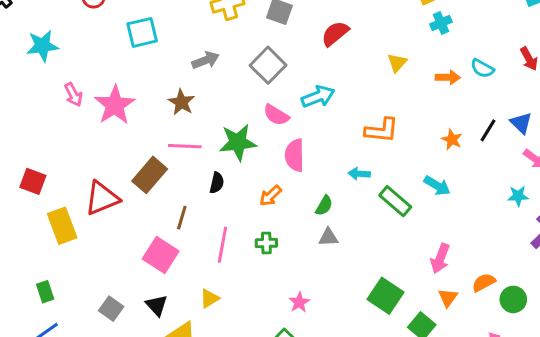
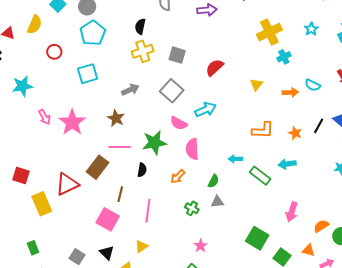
orange L-shape: (382, 130) -> (263, 130), moved
cyan arrow: (437, 186) -> (287, 164), turned 144
green cross: (266, 243) -> (192, 208), moved, turned 32
orange triangle: (448, 298) -> (308, 250), moved, turned -48

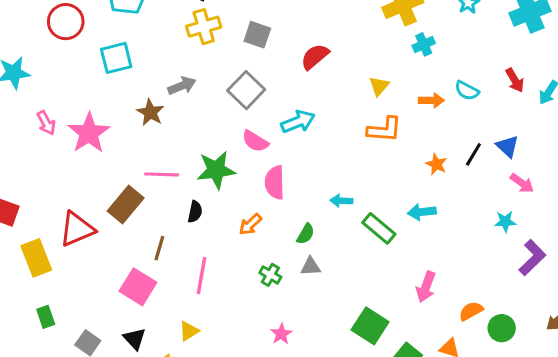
red circle: (54, 52) -> (66, 22), size x1.5
brown star: (116, 118) -> (150, 112), moved
orange L-shape: (263, 130) -> (384, 130), moved
green rectangle: (33, 248) -> (46, 317), moved

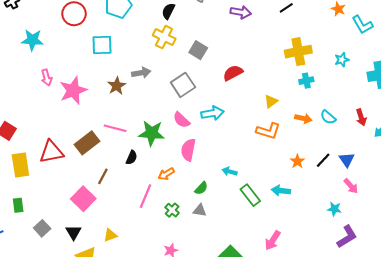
yellow cross: (204, 27) -> (164, 37), turned 30
pink line: (201, 276) -> (146, 196), moved

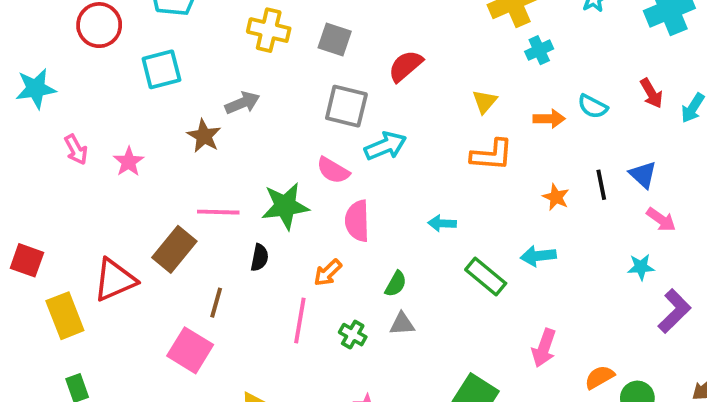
gray square: (183, 85) -> (346, 106), moved, turned -30
pink star: (73, 90) -> (129, 162), size x0.6
black line: (323, 160) -> (601, 185), turned -42
cyan arrow: (230, 172) -> (442, 223), moved

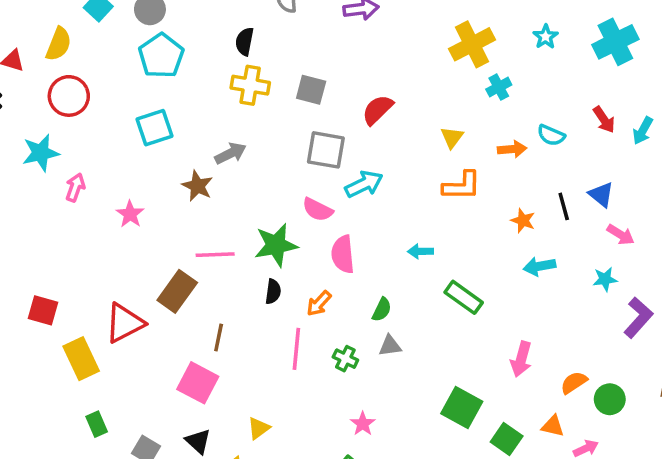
red circle: (99, 25) -> (69, 96), moved
pink arrow: (76, 150) -> (75, 187), moved, turned -128
cyan arrow: (538, 256) -> (539, 266), moved
black semicircle: (260, 258) -> (273, 292), moved

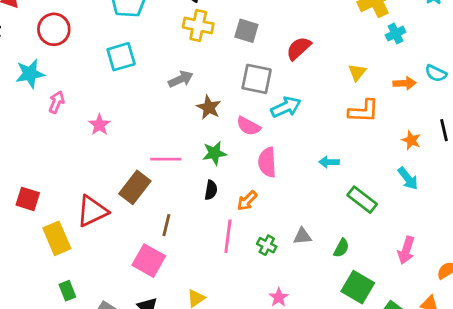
brown star: (197, 186) -> (209, 107), moved
green star: (276, 245) -> (214, 153), size x0.7
cyan arrow: (539, 266) -> (408, 178), moved, turned -120
green semicircle: (382, 310) -> (341, 248), moved

